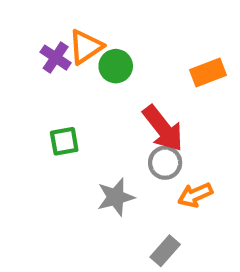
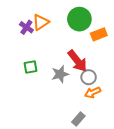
green circle: (116, 66) -> (79, 19), moved, size x1.5
gray circle: (165, 163) -> (89, 77), moved
gray star: (116, 197) -> (60, 74), moved

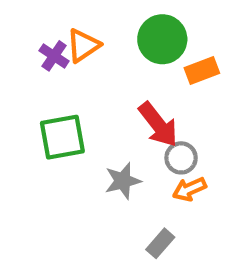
green square: (31, 67) -> (62, 137), size x1.6
gray star: (60, 74) -> (123, 181), moved

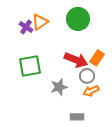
orange rectangle: (202, 70) -> (97, 58), moved, turned -35
red arrow: (158, 125) -> (76, 60), turned -30
gray rectangle: (160, 243) -> (77, 117), turned 48

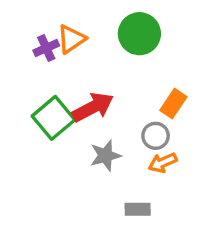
purple cross: (26, 27) -> (46, 48), turned 32
red arrow: (76, 60) -> (93, 107), moved, turned -50
green square: (30, 66) -> (53, 118), turned -30

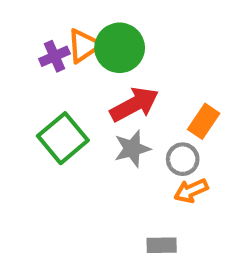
green circle: (139, 34) -> (120, 48), moved
red arrow: (93, 107) -> (134, 105), moved
gray star: (105, 156) -> (132, 149), moved

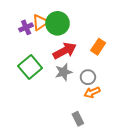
orange rectangle: (204, 121) -> (98, 47), moved
gray rectangle: (162, 245) -> (78, 119), turned 64

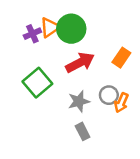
gray star: (64, 72) -> (79, 101), moved
orange arrow: (92, 92) -> (121, 103), moved, turned -42
gray rectangle: (78, 119) -> (83, 131), moved

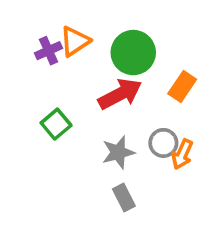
green circle: (71, 29) -> (133, 53), moved
green square: (37, 83) -> (56, 124), size x0.7

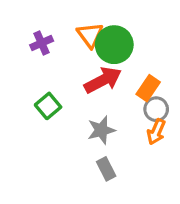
orange triangle: (75, 41) -> (90, 35), moved, turned -32
orange rectangle: (182, 86) -> (148, 88), moved
gray circle: (163, 143) -> (156, 109), moved

